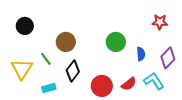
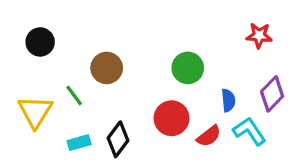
blue semicircle: (141, 54) -> (228, 100), moved
black diamond: (73, 71) -> (118, 139), moved
red circle: (102, 86) -> (172, 118), moved

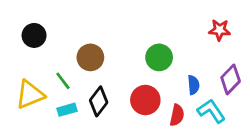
yellow triangle: (35, 112) -> (30, 95), turned 36
red semicircle: (209, 136) -> (177, 115), turned -40
black diamond: (118, 139) -> (99, 101), moved
cyan rectangle: (79, 143) -> (67, 110), moved

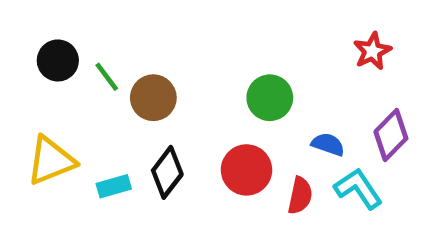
red star: (220, 30) -> (372, 51), turned -30
green line: (63, 81) -> (107, 77), moved
blue semicircle: (193, 85) -> (328, 144), turned -66

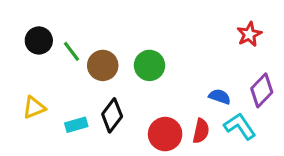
green circle: (270, 98) -> (149, 65), moved
yellow triangle: (51, 161) -> (34, 108), size x0.7
red circle: (246, 170) -> (165, 134), moved

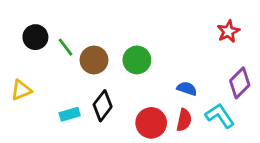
blue semicircle: (220, 97) -> (187, 89), moved
yellow triangle: (34, 108) -> (21, 90), moved

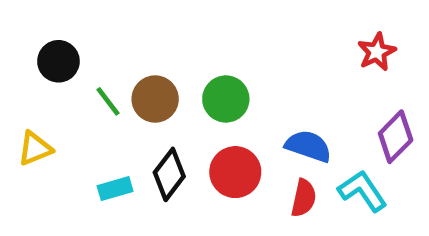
green line: (65, 47) -> (108, 101), moved
blue semicircle: (187, 89) -> (308, 146), size x1.4
red circle: (151, 123) -> (235, 172), moved

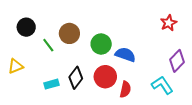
brown circle: (155, 99) -> (69, 33), moved
blue semicircle: (308, 146) -> (125, 55), moved
red semicircle: (304, 198) -> (125, 89), moved

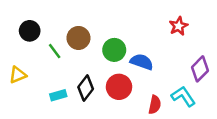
red star: (169, 23) -> (179, 26), moved
red semicircle: (125, 89) -> (155, 105), moved

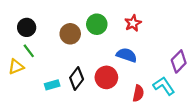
red star: (179, 26) -> (133, 23), moved
green circle: (114, 50) -> (97, 24), moved
green line: (55, 51) -> (29, 51), moved

